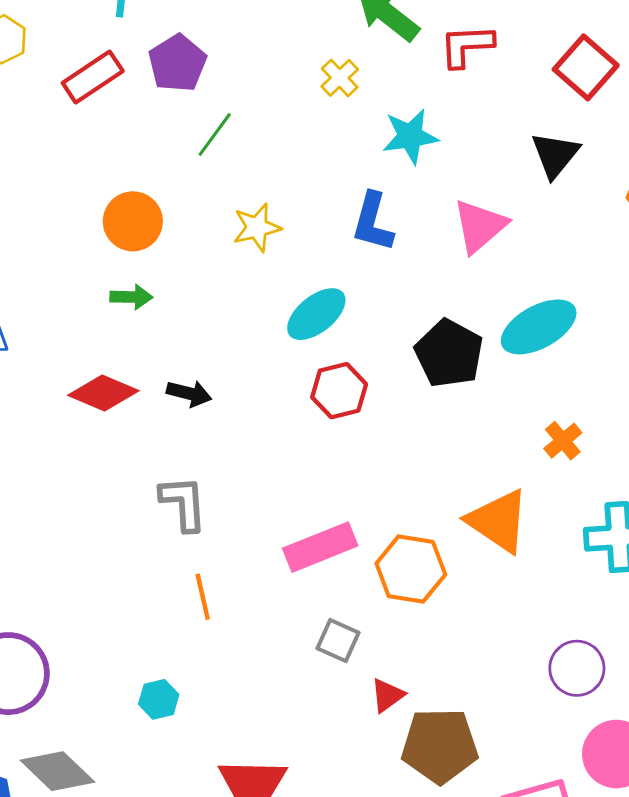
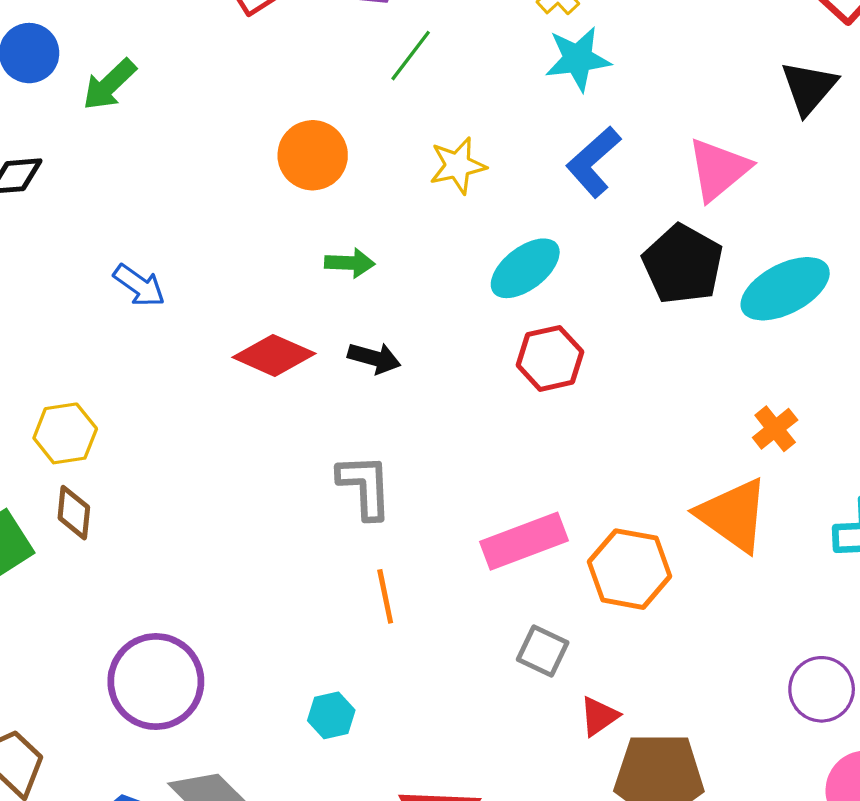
cyan star: (410, 136) -> (578, 59), moved
blue L-shape: (373, 222) -> (593, 162), turned 32
green arrow: (131, 297) -> (350, 263), moved
black pentagon: (449, 353) -> (683, 264), moved
orange cross: (563, 441) -> (775, 429), moved

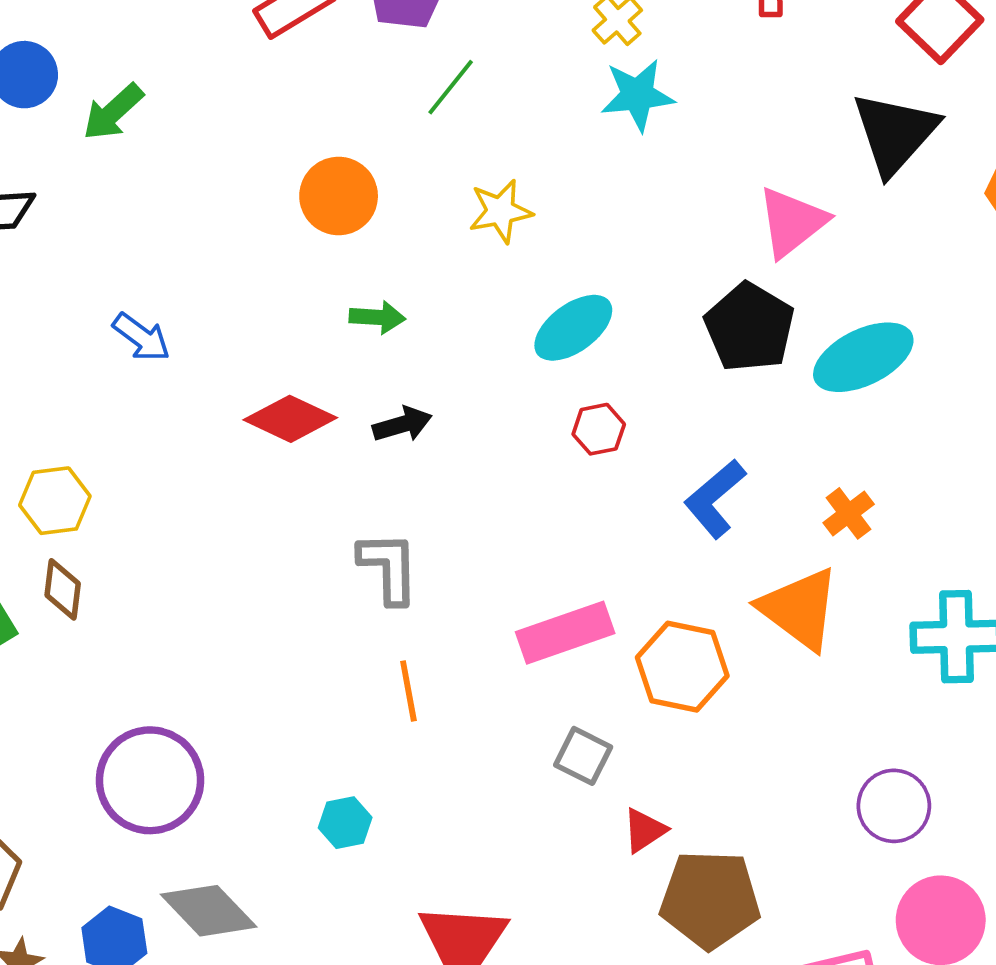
black triangle: (809, 88) -> (895, 133), size x1.4
blue L-shape: (593, 162) -> (715, 499), moved
black arrow: (374, 358) -> (402, 424), turned -33
red hexagon: (550, 358) -> (599, 429), size x0.7

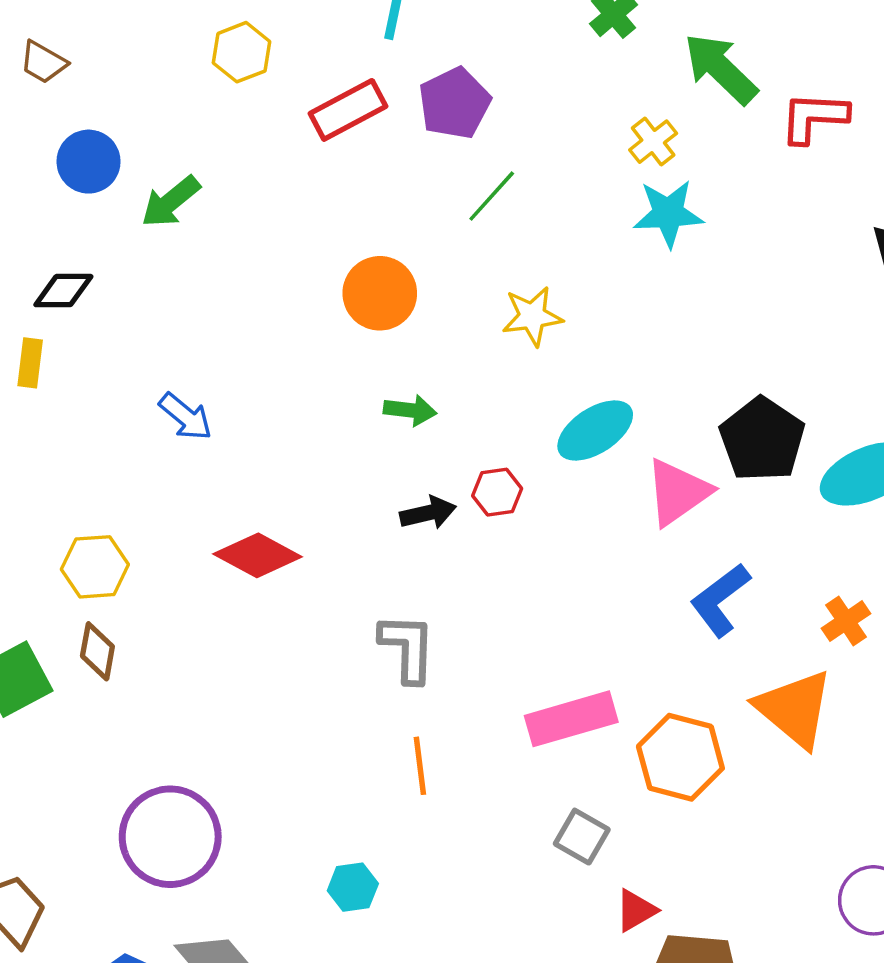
pink triangle: (792, 222) -> (678, 492), moved
red diamond: (290, 419) -> (258, 555), moved
red hexagon: (599, 429) -> (497, 492), moved

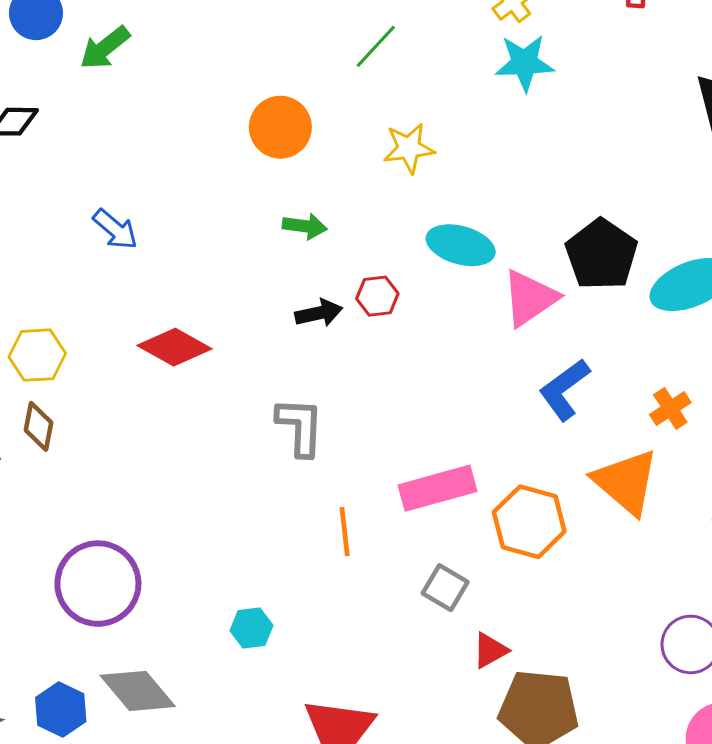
cyan ellipse: (595, 430) -> (461, 245), turned 48
orange line: (420, 766) -> (345, 532), moved

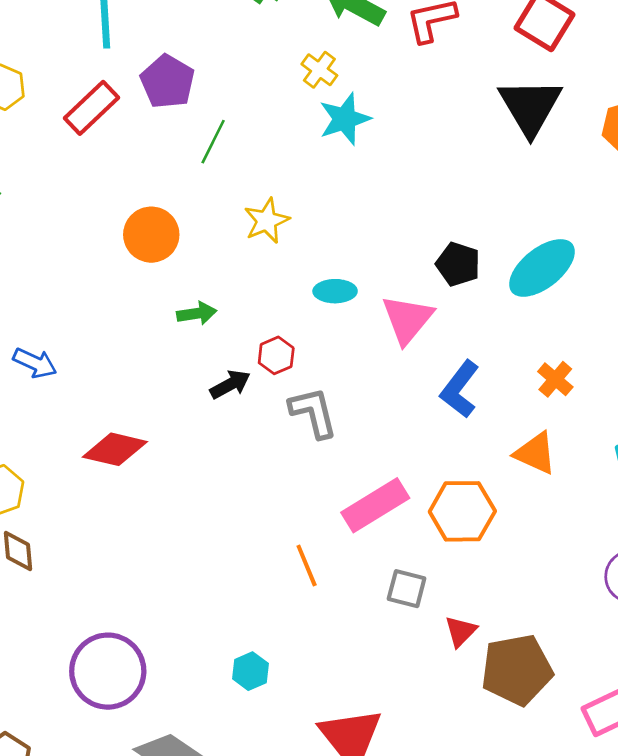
cyan ellipse: (461, 245) -> (335, 291), size x0.7
black pentagon: (601, 254) -> (458, 264), size x0.7
gray L-shape: (300, 427) -> (313, 412), moved
orange triangle: (626, 482) -> (535, 453), size x0.7

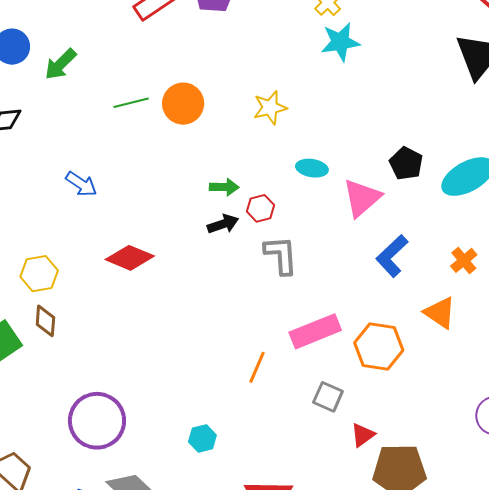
green line: (213, 142) -> (131, 103), moved, turned 40
green arrow: (197, 313) -> (224, 187), moved
orange line: (307, 565) -> (257, 367), turned 36

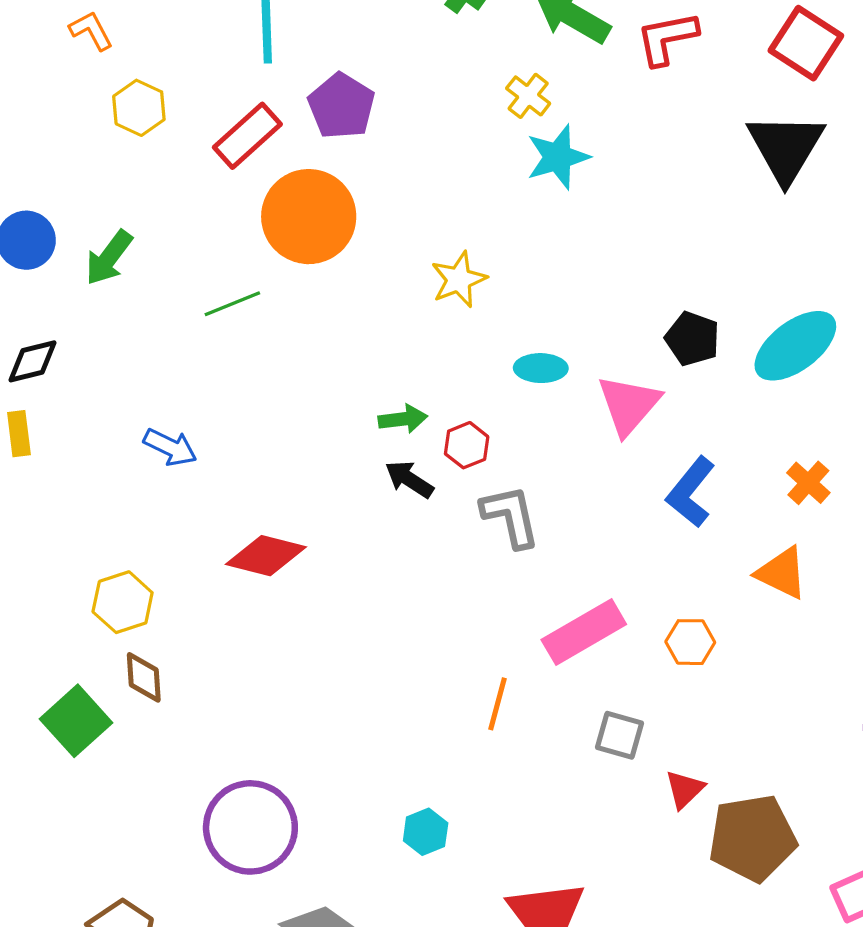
orange circle: (183, 104) -> (309, 217), moved, size x1.4
black arrow: (223, 224) -> (409, 479), turned -120
orange hexagon: (379, 347) -> (690, 642), size x0.6

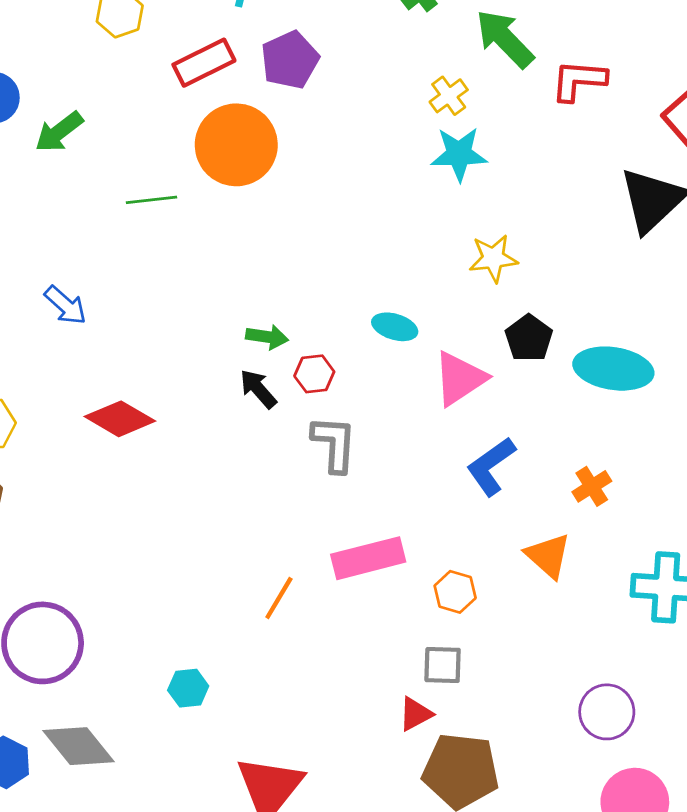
yellow star: (459, 280) -> (493, 258), moved
cyan ellipse: (795, 346) -> (613, 369), turned 30
gray square: (620, 735) -> (443, 665), moved, turned -30

